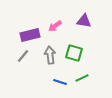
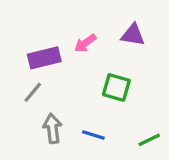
gray arrow: (50, 55) -> (52, 128), moved
green line: (82, 78) -> (149, 140), moved

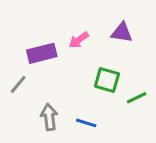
gray line: (33, 92) -> (18, 84), moved
green line: (149, 140) -> (137, 98), moved

